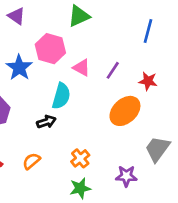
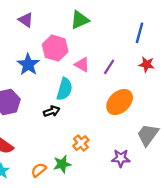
red star: (148, 81) -> (147, 64), moved
orange semicircle: (31, 161) -> (39, 170), moved
green star: (80, 188) -> (62, 164), moved

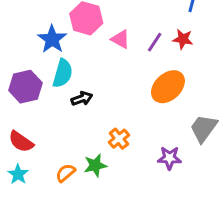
red star: (147, 64) -> (183, 39), moved
cyan semicircle: (65, 89) -> (63, 73), moved

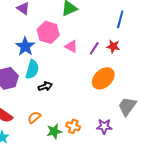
orange cross: (119, 139) -> (73, 126), moved, turned -32
orange semicircle: (66, 173) -> (34, 117), moved

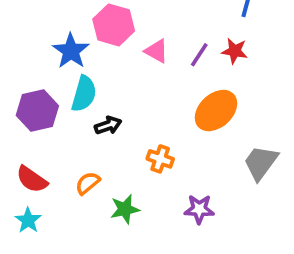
orange cross: (73, 126) -> (160, 159), moved
purple star: (104, 126) -> (199, 209), moved

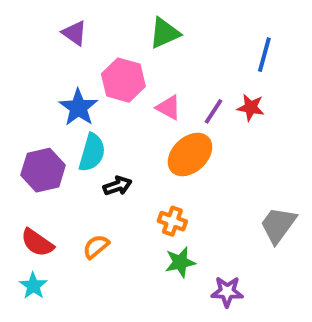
orange ellipse: (216, 111) -> (190, 154), moved
green star: (125, 209) -> (180, 262), moved
purple star: (199, 209) -> (227, 292), moved

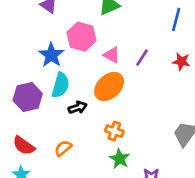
red star: (251, 107) -> (181, 62), moved
orange ellipse: (190, 154) -> (109, 86), moved
green star: (180, 262) -> (120, 159), turned -30

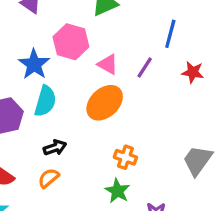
blue line: (176, 19) -> (170, 34), moved
black arrow: (78, 108) -> (55, 148), moved
orange cross: (114, 131) -> (125, 157), moved

